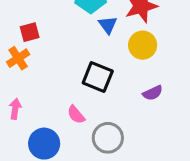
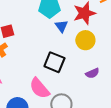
pink semicircle: (76, 115) -> (39, 88), size x1.6

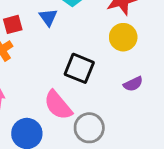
blue triangle: (61, 26) -> (48, 17), moved

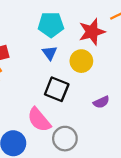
blue triangle: (48, 17) -> (50, 53), moved
yellow circle: (123, 37) -> (81, 61), moved

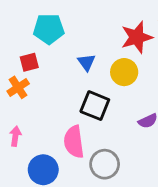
cyan pentagon: (51, 25) -> (49, 29), moved
pink semicircle: (39, 120) -> (74, 142), turned 32

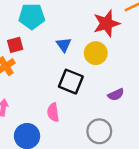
pink semicircle: (74, 142) -> (53, 112), size x0.7
gray circle: (105, 164) -> (99, 131), moved

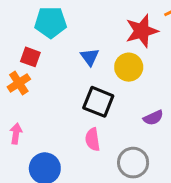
red square: (15, 45) -> (30, 57), turned 35
pink semicircle: (53, 112) -> (93, 139), moved

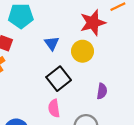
black square: (98, 102) -> (59, 79), turned 30
purple semicircle: (153, 118) -> (102, 91), turned -56

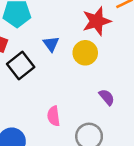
black square: (59, 79) -> (21, 65), moved
purple semicircle: (102, 91) -> (107, 97), turned -49

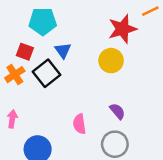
blue triangle: (51, 44) -> (63, 50), moved
purple semicircle: (107, 97) -> (117, 111), moved

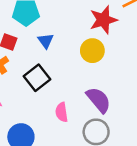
black square: (46, 73) -> (37, 78), moved
purple semicircle: (117, 111) -> (99, 100), size x1.6

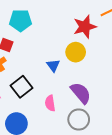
blue triangle: (46, 41) -> (53, 65), moved
black square: (37, 78) -> (22, 87), moved

